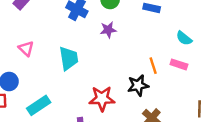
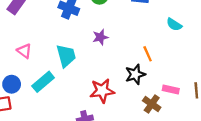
purple star: (108, 30) -> (100, 37), moved
pink rectangle: (179, 64) -> (171, 89), moved
cyan rectangle: (39, 105) -> (43, 82), moved

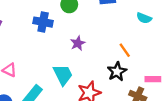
cyan trapezoid: (66, 56) -> (63, 75), moved

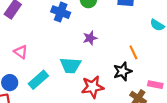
cyan trapezoid: (63, 75) -> (71, 65), turned 110

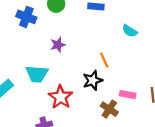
red star: (93, 87) -> (61, 97), turned -30

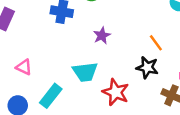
black star: (93, 80) -> (147, 67), turned -30

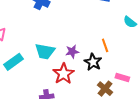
purple star: (102, 36) -> (72, 52), moved

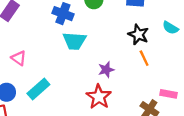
cyan trapezoid: (45, 51) -> (74, 41), moved
black star: (93, 62) -> (138, 34), moved

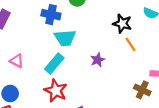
cyan rectangle: (38, 89) -> (54, 63), moved
red star: (99, 97) -> (56, 91), moved

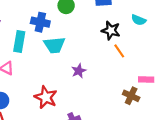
purple star: (98, 60) -> (79, 71), moved
cyan rectangle: (54, 63) -> (19, 41), moved, turned -30

